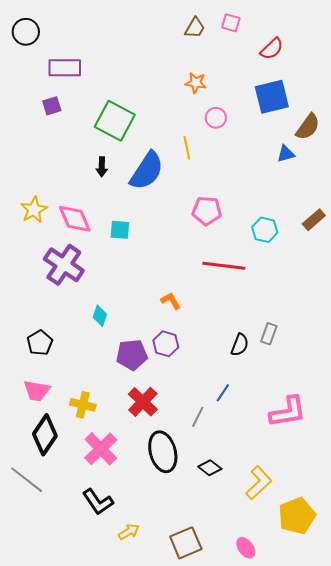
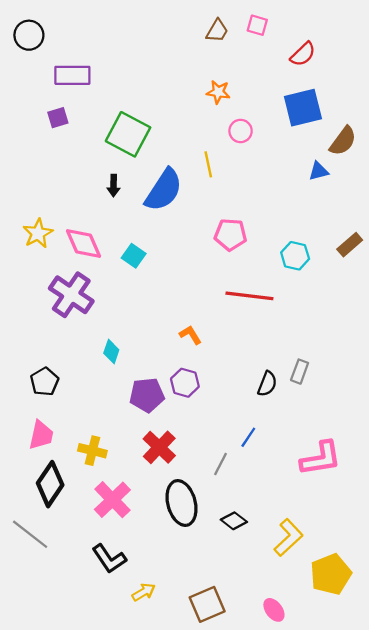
cyan square: (120, 230) -> (134, 256), turned 30
pink trapezoid: (37, 391) -> (41, 435), turned -88

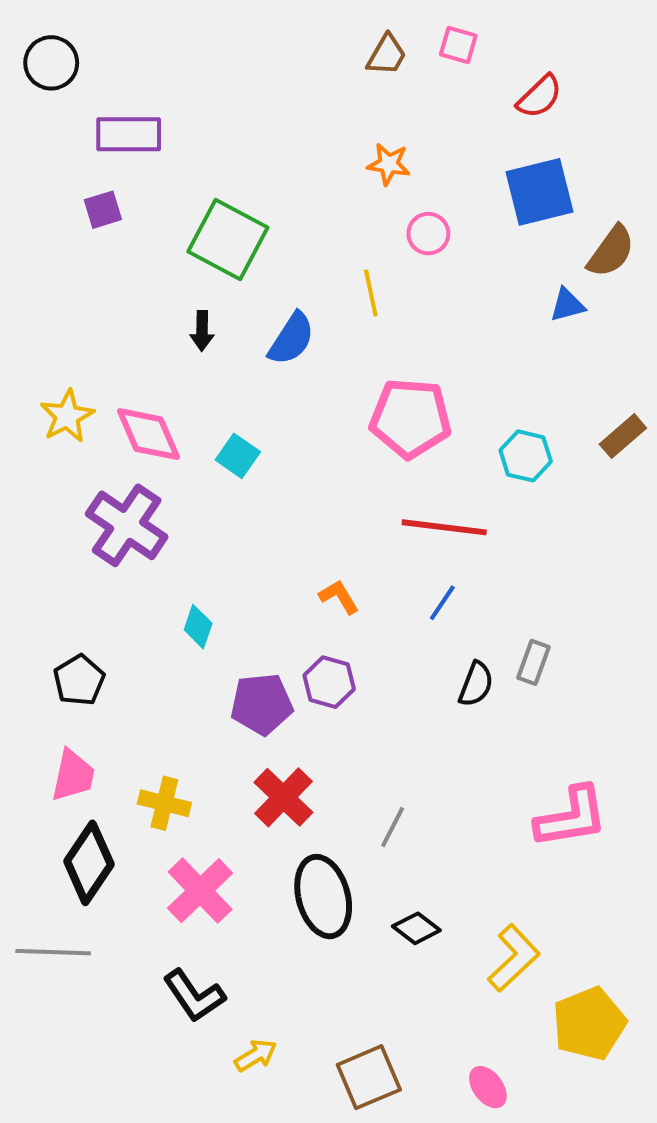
blue semicircle: (164, 190) -> (291, 339), size x0.7
pink pentagon: (231, 235) -> (411, 418), size x1.4
blue line: (248, 437) -> (442, 603), moved
gray line: (30, 534) -> (53, 952), turned -36

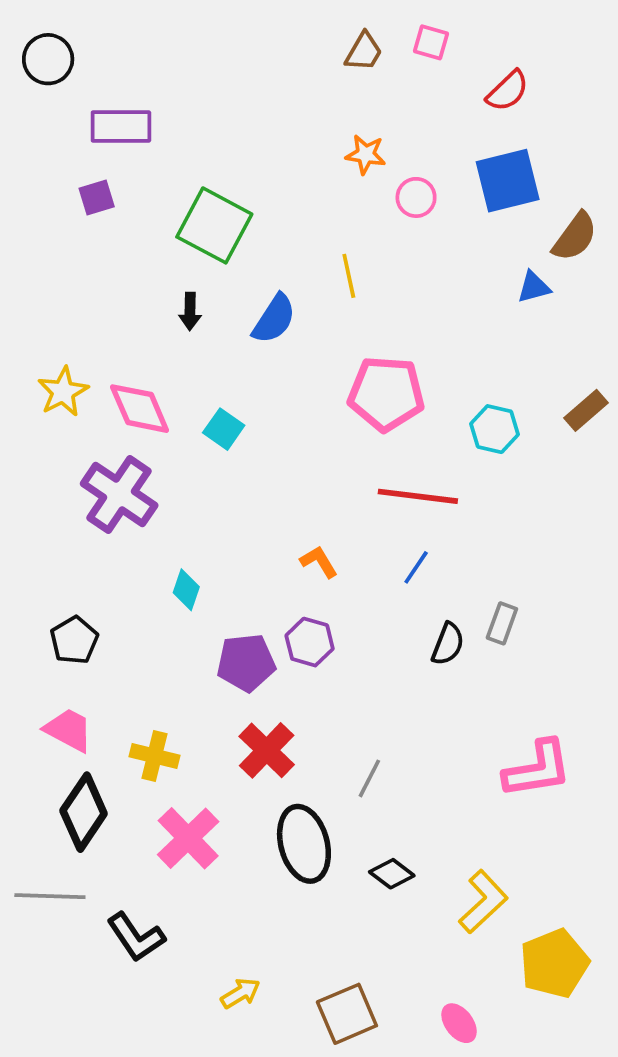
pink circle: (428, 234) -> (416, 197), moved
pink trapezoid: (73, 775) -> (69, 730), turned -74
black L-shape: (194, 996) -> (136, 937), moved

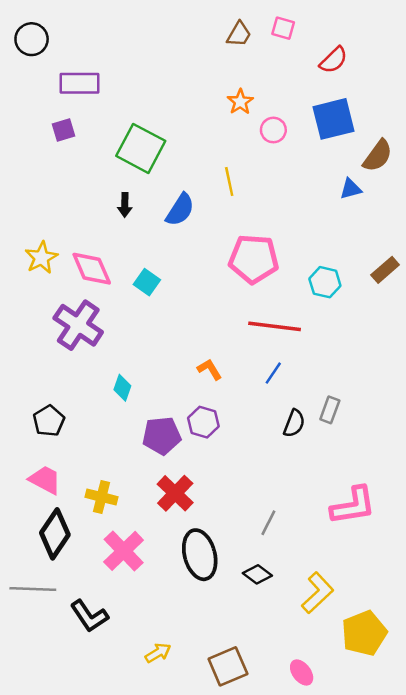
orange star: (366, 154) -> (240, 102), turned 30
gray line: (369, 778) -> (268, 523), moved

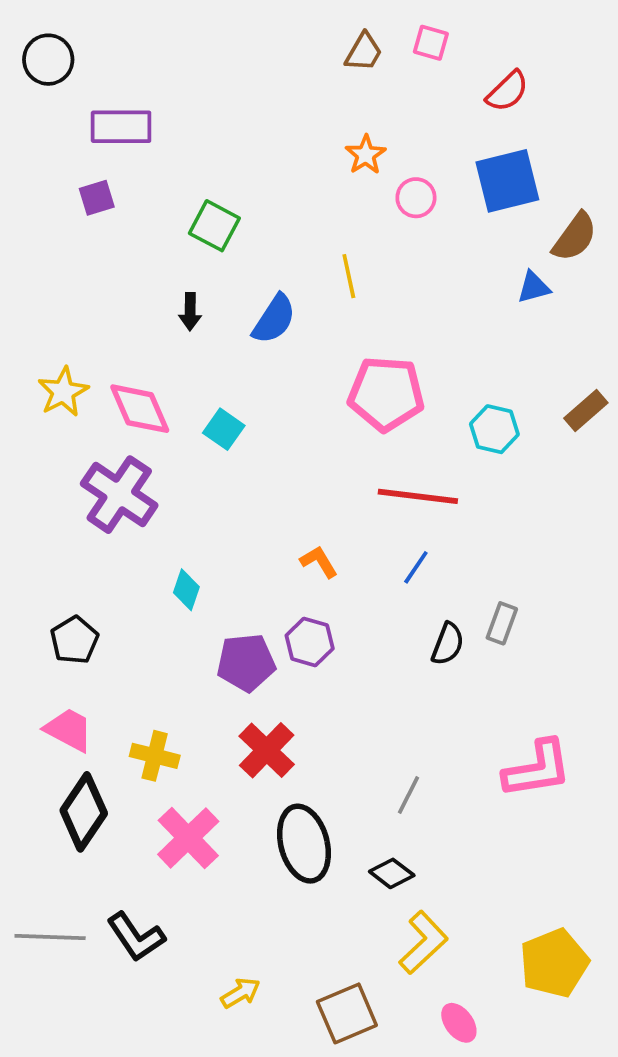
green square: (141, 148) -> (214, 226), size x0.7
gray line: (33, 589) -> (50, 937), moved
yellow L-shape: (318, 593) -> (423, 943), moved

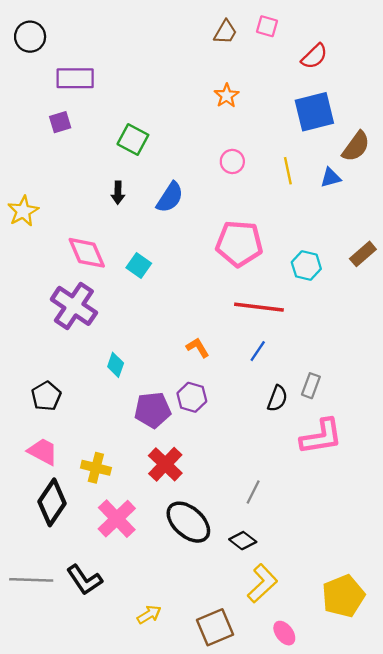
pink circle: (416, 198) -> (232, 161), moved
yellow line: (349, 276) -> (288, 171), moved
yellow star: (63, 392) -> (23, 211), moved
pink L-shape: (537, 769) -> (321, 437), moved
black ellipse: (304, 844) -> (188, 522), turned -33

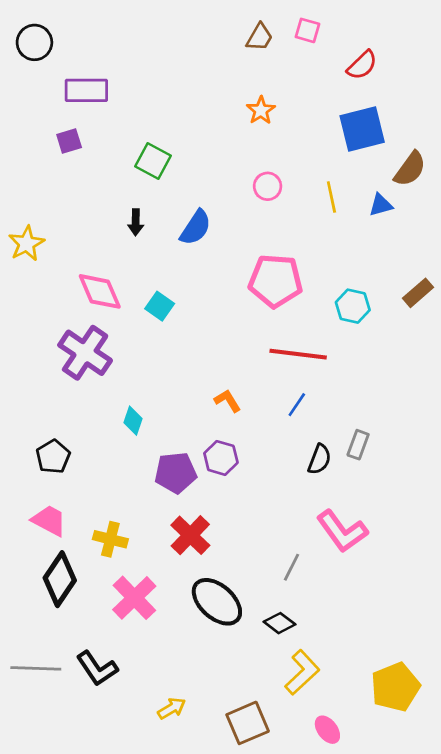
pink L-shape: (321, 437) -> (342, 531), moved, turned 63

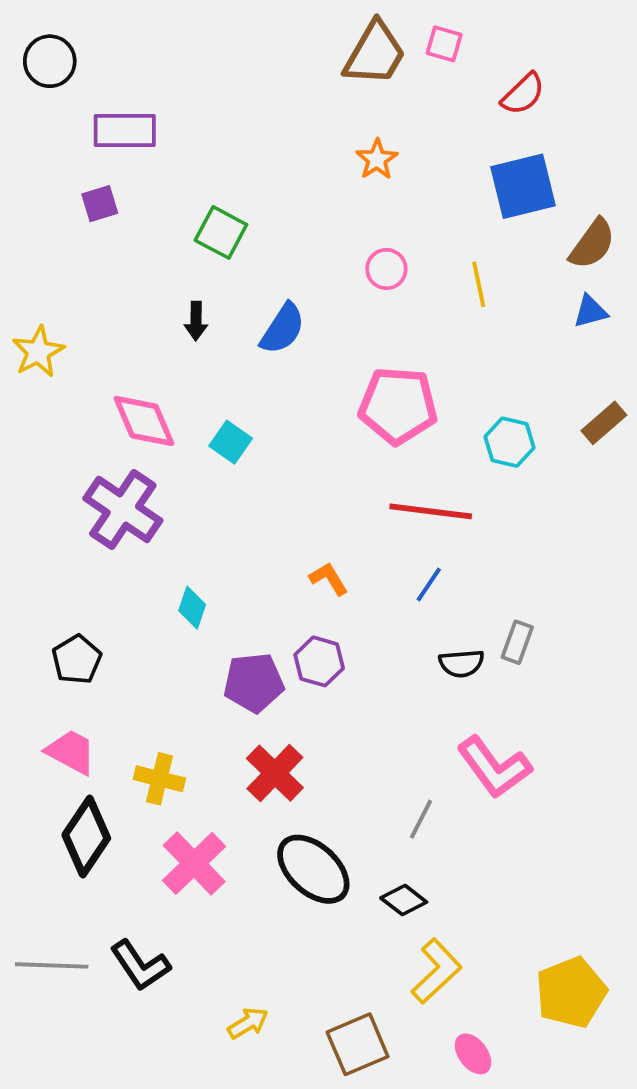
brown trapezoid: (260, 37) -> (375, 54), size x1.6
blue triangle: (381, 205) -> (590, 311), moved
black semicircle: (319, 459) -> (461, 663), turned 64

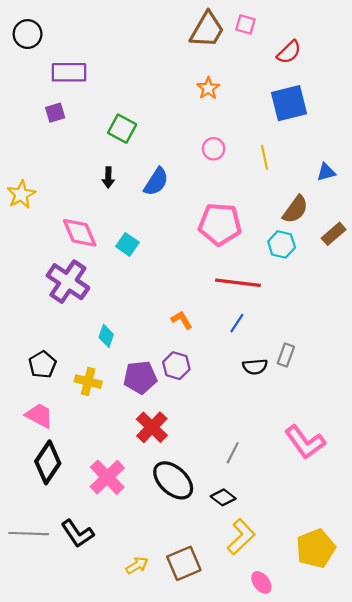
brown semicircle: (592, 244) -> (295, 209), moved
pink L-shape: (494, 767) -> (305, 442), moved
yellow cross: (159, 779) -> (88, 382), moved
brown square: (358, 1044) -> (184, 563), moved

